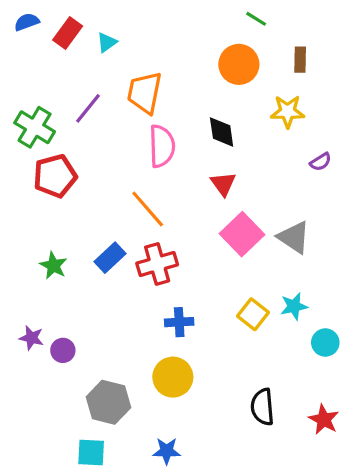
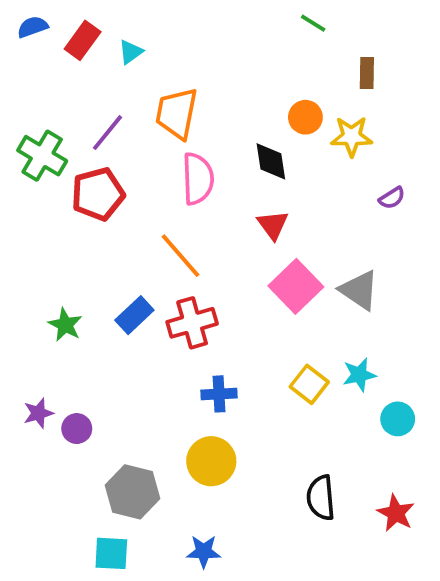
orange circle: (239, 64) -> (305, 117), moved, size x0.7
red pentagon: (55, 176) -> (98, 194), moved
purple star: (31, 338) -> (38, 413), turned -30

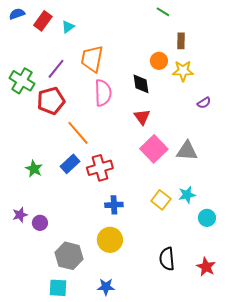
brown rectangle: (367, 73) -> (181, 41), moved
orange line: (181, 256) -> (78, 133), moved
gray triangle: (359, 290) -> (187, 151), turned -30

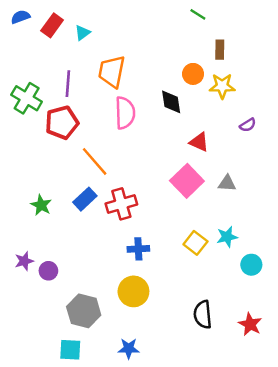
purple line: (56, 69) -> (68, 84), turned -35
red triangle: (142, 117) -> (199, 142), moved, turned -30
gray triangle: (187, 151) -> (227, 183), size x0.7

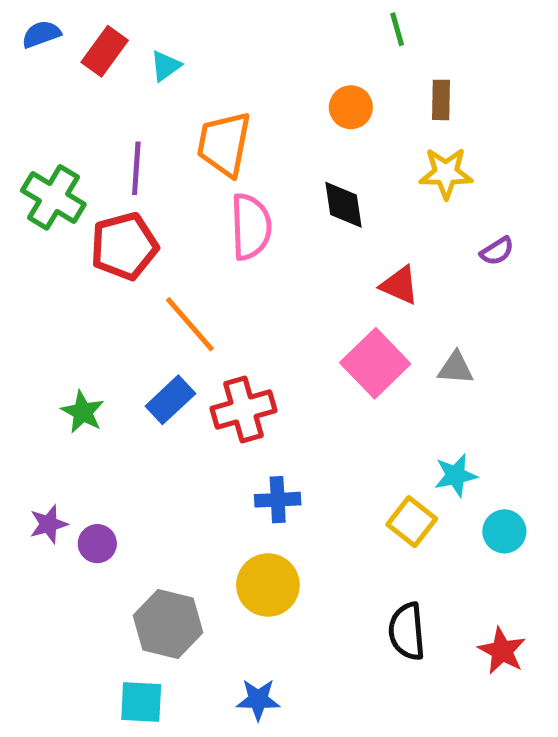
green line: (198, 14) -> (397, 29), turned 42
orange circle: (193, 74) -> (351, 107), moved
yellow square: (195, 243) -> (412, 522), moved

